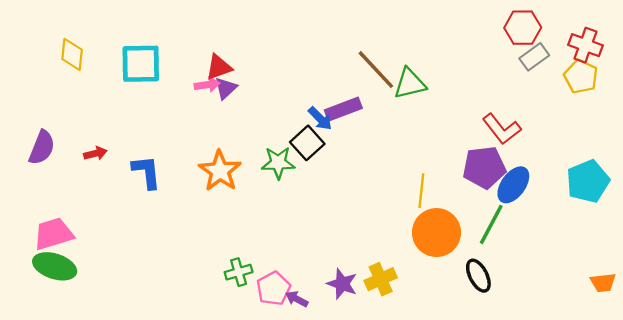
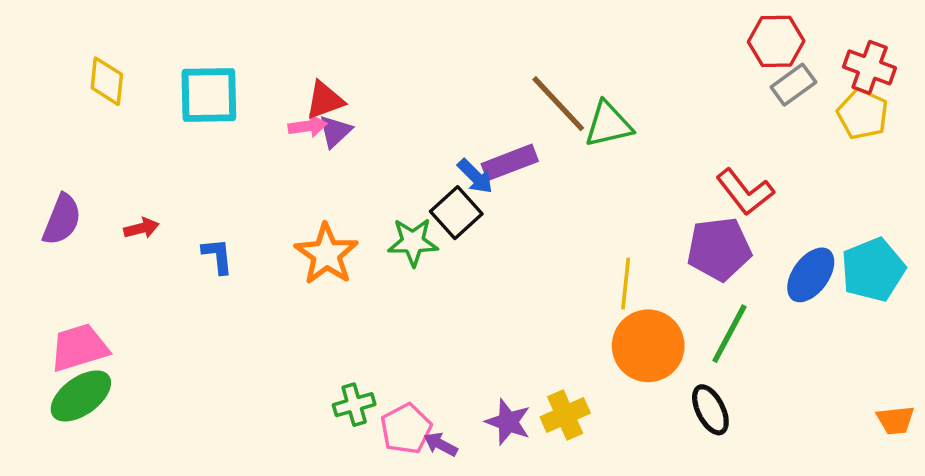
blue L-shape: (147, 172) -> (218, 256), size x0.7
blue ellipse: (513, 185) -> (811, 275), moved
green ellipse: (55, 266) -> (81, 396), turned -54

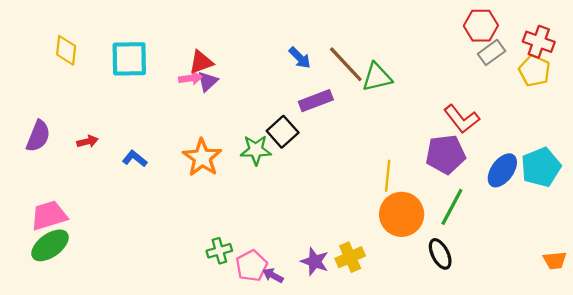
blue arrow: (475, 176) -> (300, 58), moved
blue L-shape: (218, 256) -> (135, 159), turned -45

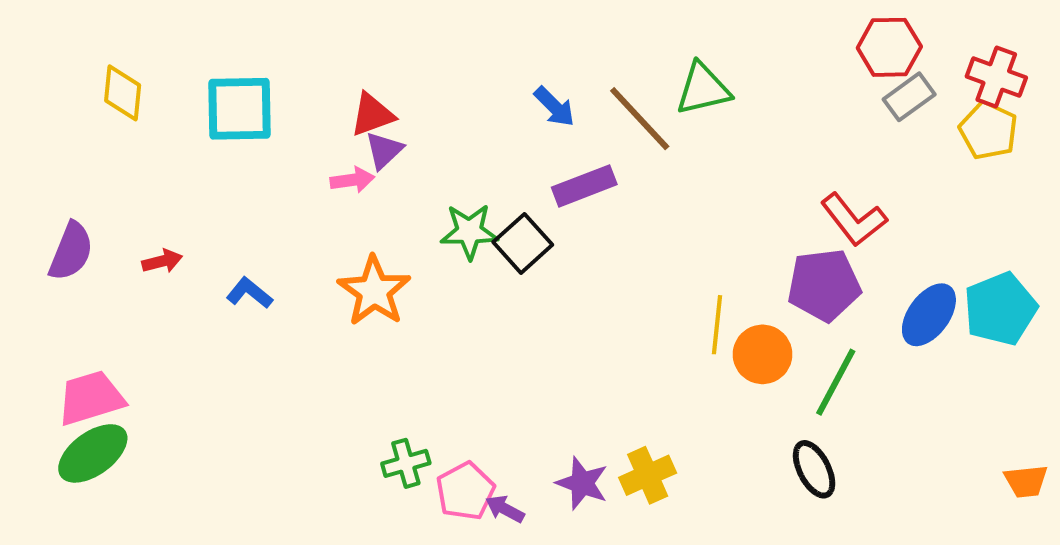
green triangle: (377, 77) -> (703, 89), moved
pink arrow: (190, 78) -> (352, 180), moved
green star: (256, 150) -> (469, 232), moved
orange circle: (402, 214) -> (763, 354), moved, size x0.7

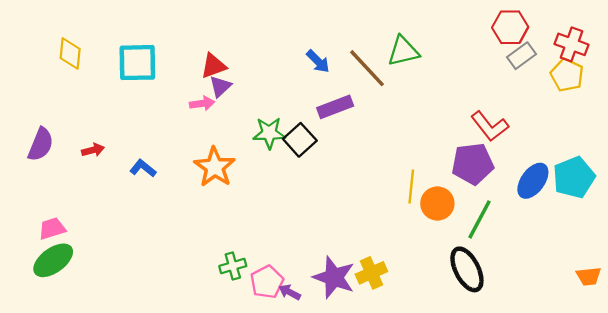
pink trapezoid: (91, 398) -> (52, 228), size x0.7
black ellipse: (814, 469) -> (467, 269), size x1.4
purple star: (582, 483) -> (334, 277), size x1.4

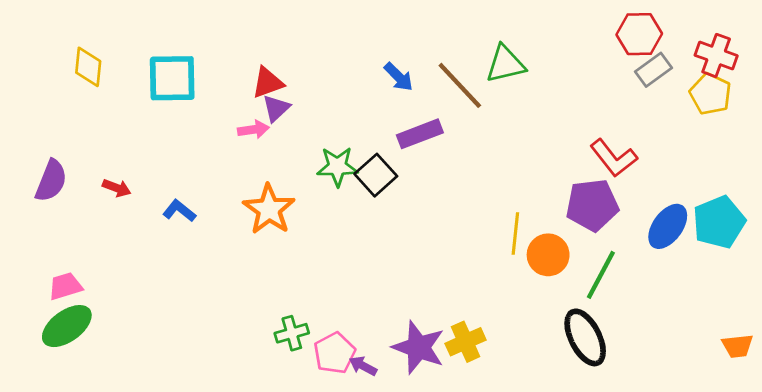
red arrow: (93, 150) -> (117, 188), turned 35

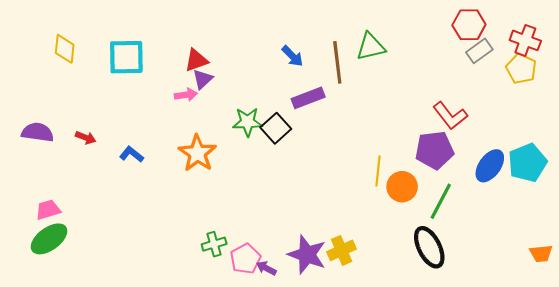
brown line: (460, 85) -> (337, 62), turned 36
purple semicircle: (51, 181) -> (38, 132), turned -104

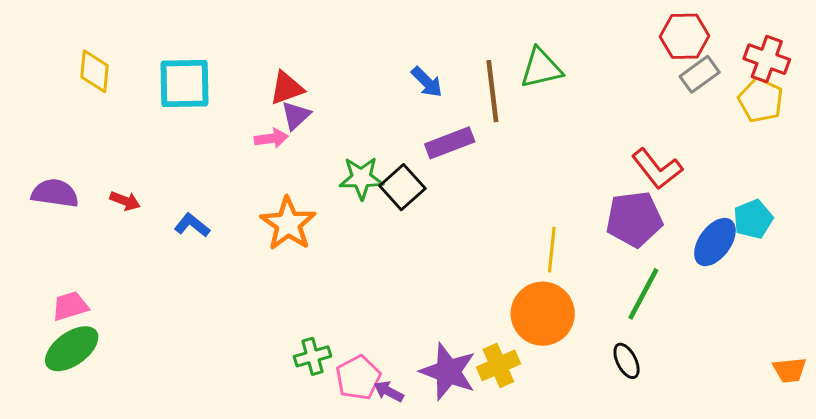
cyan pentagon: (527, 163) -> (753, 219), moved, size x0.7
orange circle: (402, 187) -> (543, 314), moved, size x1.4
black ellipse: (429, 247) -> (627, 361), size x0.6

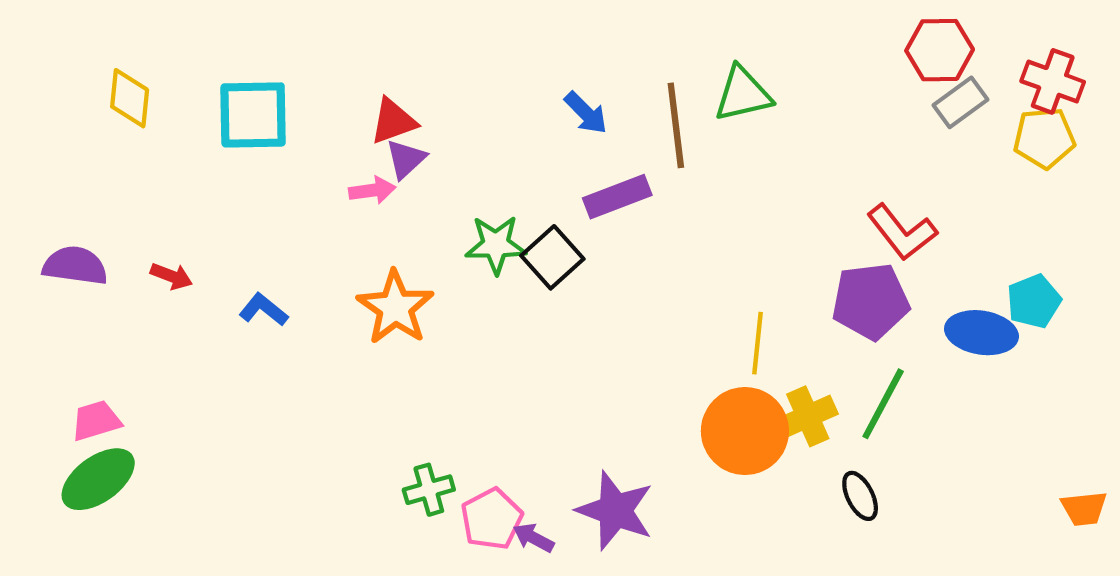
yellow pentagon: (761, 100) -> (1044, 138), turned -30
blue ellipse: (715, 242) -> (981, 333), turned 63
yellow cross: (498, 365) -> (808, 416), moved

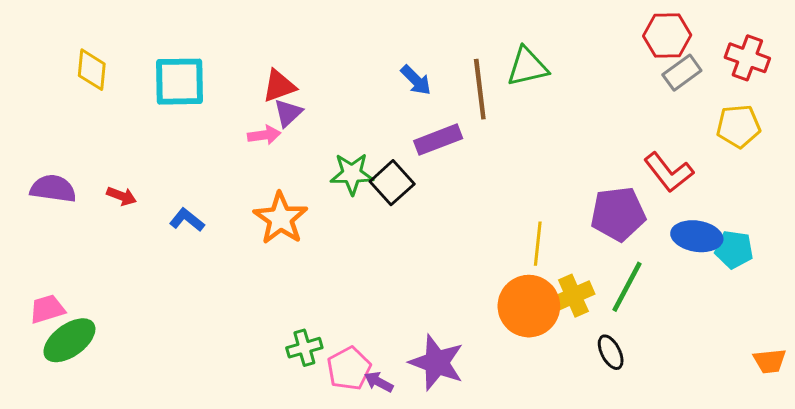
yellow pentagon: (1044, 138) -> (738, 126), moved
red L-shape: (902, 232) -> (669, 172), moved
cyan pentagon: (1034, 301) -> (734, 250), moved, turned 30
pink trapezoid: (96, 421) -> (47, 309), moved

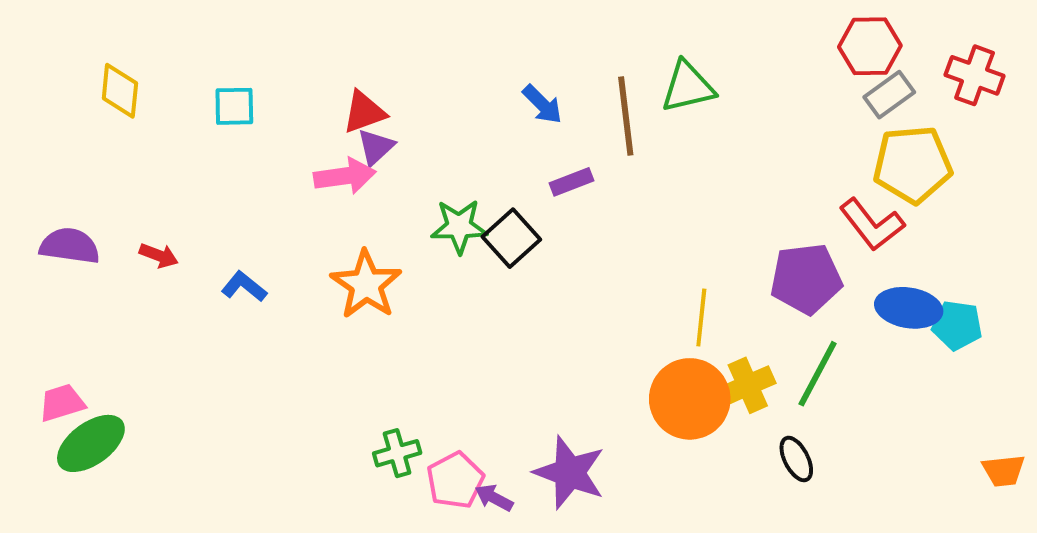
cyan square: (179, 82) -> (234, 106), size x0.6
yellow pentagon: (738, 126) -> (913, 164), moved, size x1.4
pink arrow: (264, 135) -> (345, 176), size x1.4
purple rectangle: (438, 140) -> (571, 182), size x0.7

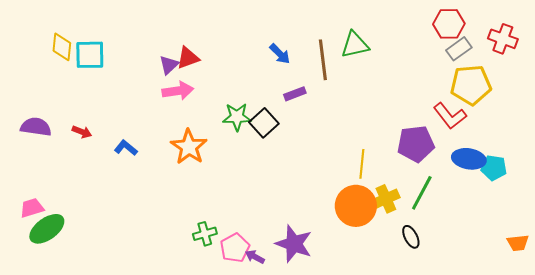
cyan square: (234, 106) -> (90, 55), moved, size x1.4
purple triangle: (376, 147) -> (169, 65), moved

